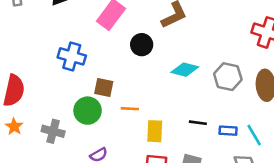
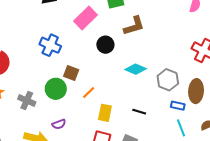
orange line: (130, 109) -> (89, 92), turned -56
blue rectangle: (228, 131) -> (178, 106), moved

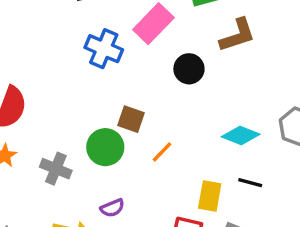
blue cross: (50, 45) -> (104, 49), moved
cyan diamond: (136, 69) -> (241, 135), moved
yellow rectangle: (105, 113) -> (210, 196), moved

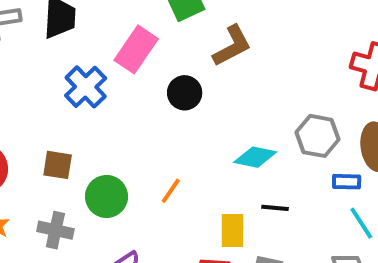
blue cross: (104, 49) -> (86, 87), turned 33
brown square: (131, 119) -> (58, 165), moved

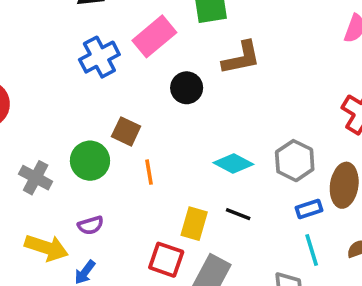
brown square: (58, 165) -> (126, 131), moved
blue rectangle: (347, 182) -> (309, 209), turned -35
orange line: (171, 191) -> (149, 172), turned -60

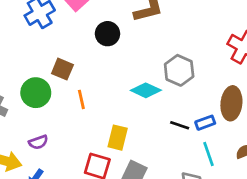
gray hexagon: (295, 161) -> (179, 70), moved
black line: (238, 214) -> (180, 125), moved

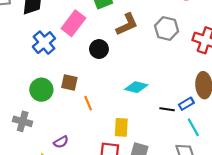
gray hexagon: (179, 70) -> (167, 28), moved
green circle: (36, 93) -> (41, 90), moved

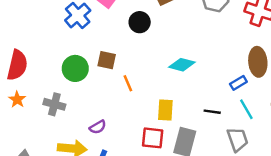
black line: (167, 109) -> (212, 112), moved

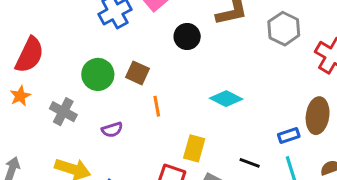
purple semicircle: (98, 127) -> (112, 130), moved

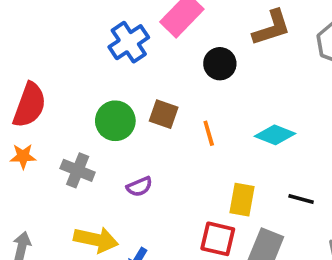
orange star: (20, 96) -> (23, 156), turned 30
orange line: (157, 106) -> (209, 133), moved
black line: (250, 163) -> (301, 199), moved

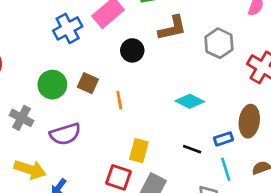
cyan diamond: (275, 135) -> (190, 101), moved
purple semicircle: (139, 187) -> (65, 134), size x1.6
black line: (301, 199) -> (192, 149), moved

